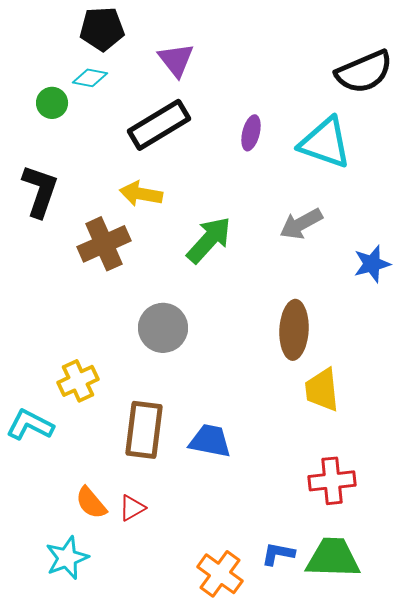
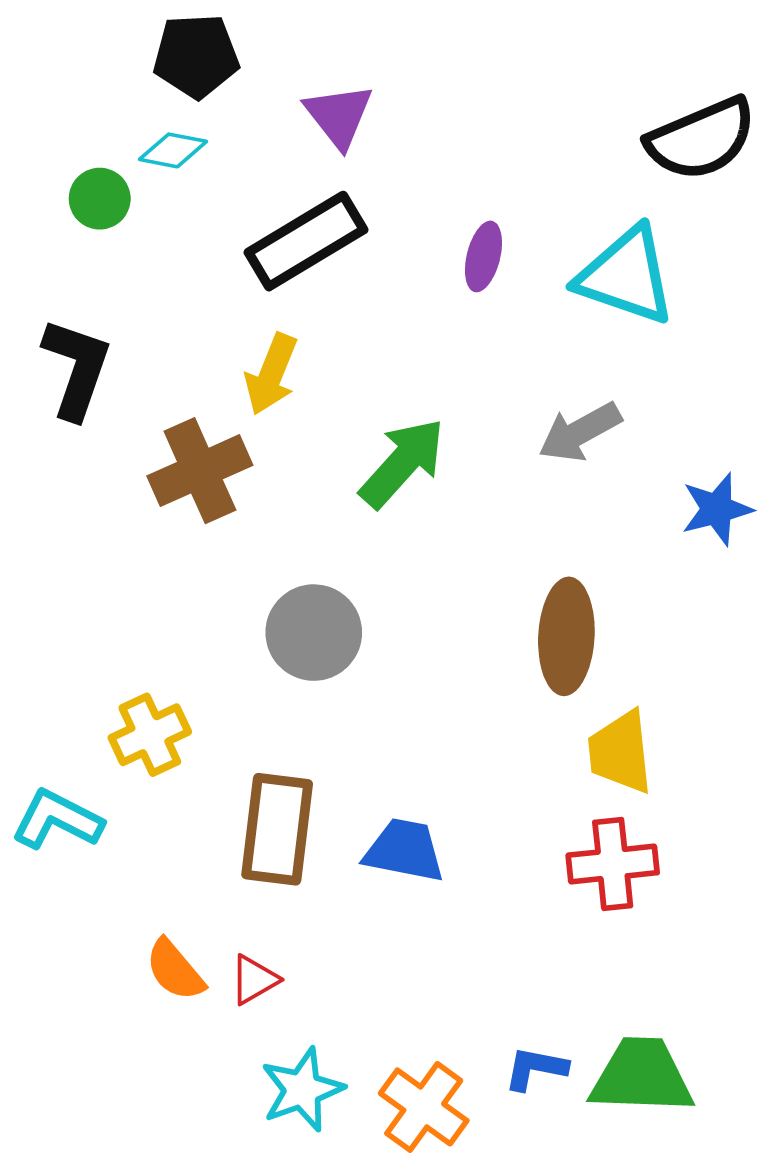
yellow arrow: (141, 194) -> (271, 374), turned -78
red cross: (332, 481) -> (613, 864), moved
cyan star: (67, 558) -> (302, 1090), moved

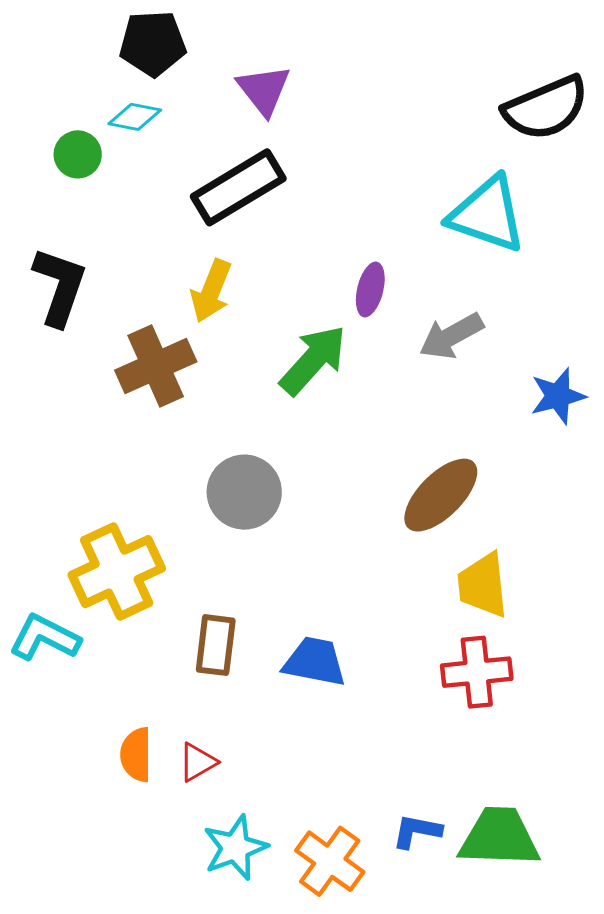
purple ellipse: (483, 256) -> (370, 289), moved
brown ellipse: (566, 636) -> (441, 495), turned 42
yellow cross: (150, 735) -> (117, 572), size x1.5
brown rectangle: (277, 829) -> (216, 645), size x0.7
orange semicircle: (175, 970) -> (136, 755), turned 40

